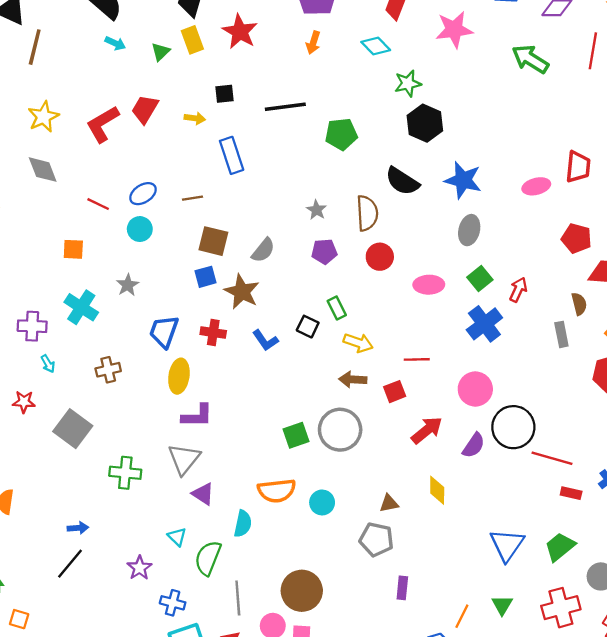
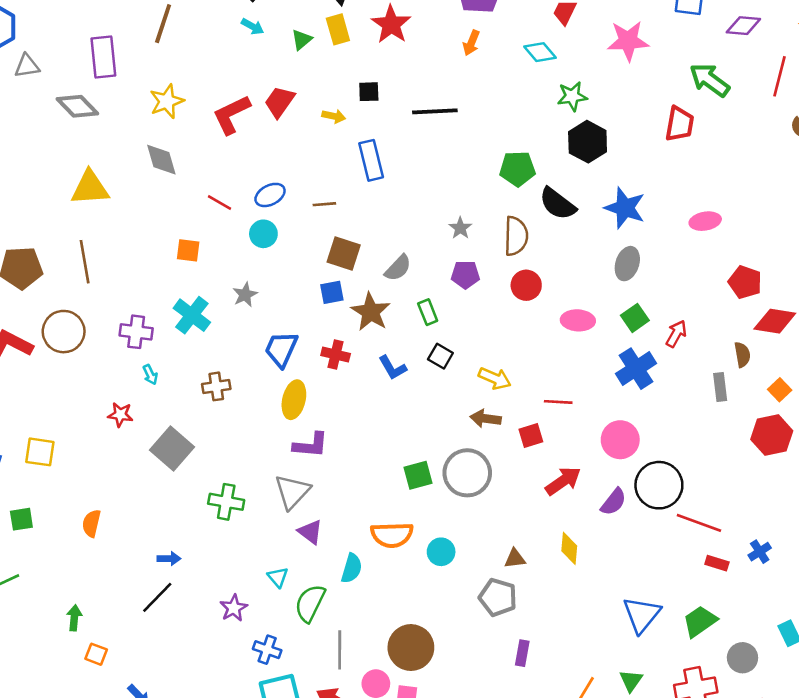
green pentagon: (341, 134) -> (518, 169), moved
red trapezoid: (578, 167) -> (680, 124), moved
green rectangle: (337, 308) -> (428, 312), moved

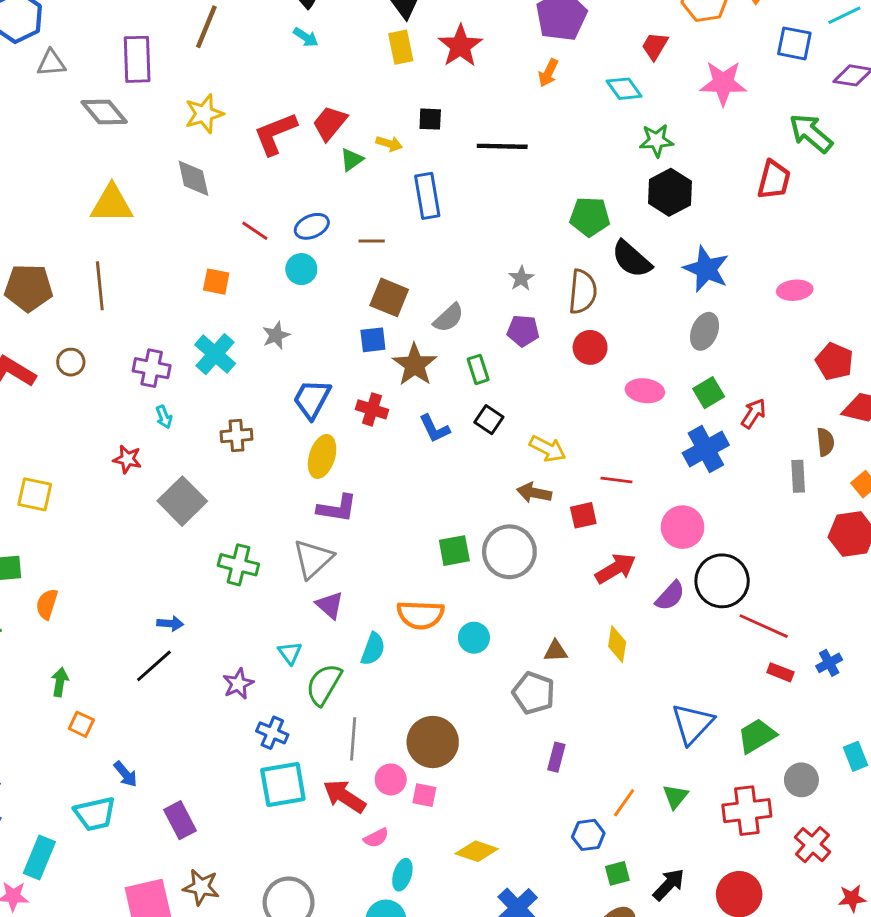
green triangle: (302, 40) -> (352, 160), moved
brown circle: (64, 332) -> (71, 362), size x0.6
orange semicircle: (91, 523) -> (47, 604), moved

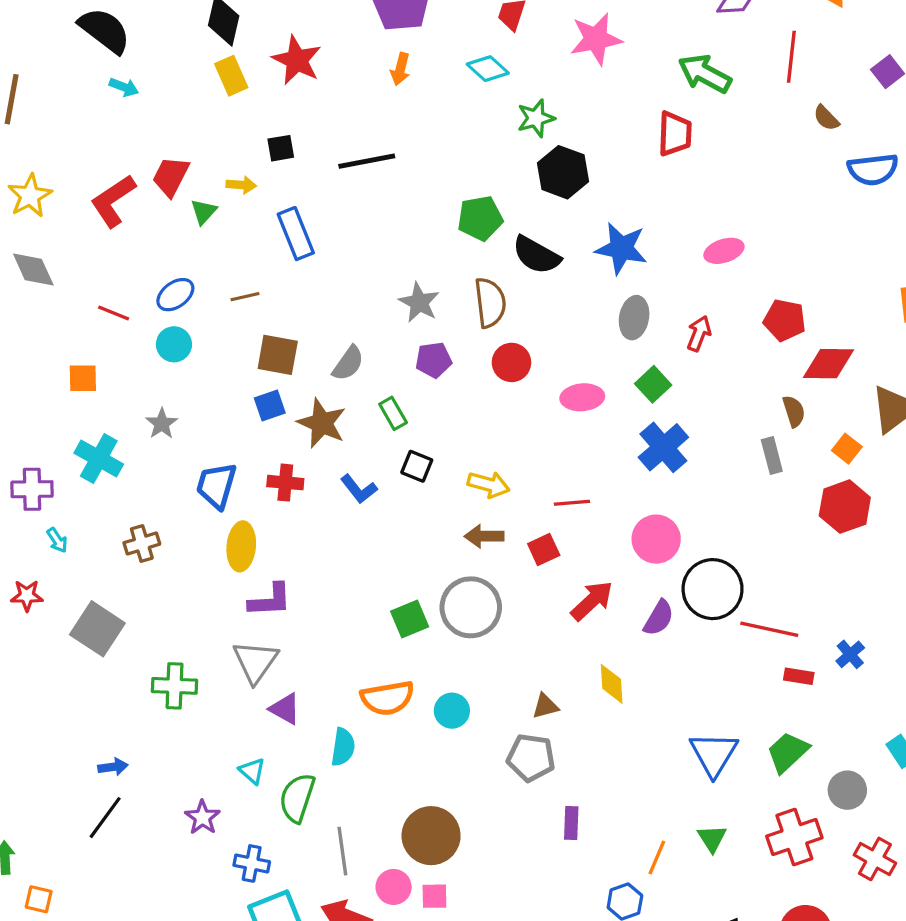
gray star: (521, 278) -> (419, 302), size x1.4
red arrow: (754, 413) -> (699, 333), moved

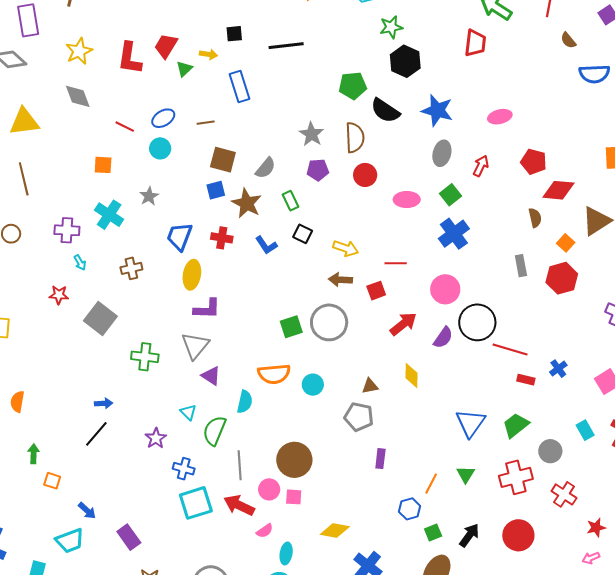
red L-shape: (113, 201) -> (130, 58), turned -52
gray rectangle: (772, 456) -> (521, 266), moved

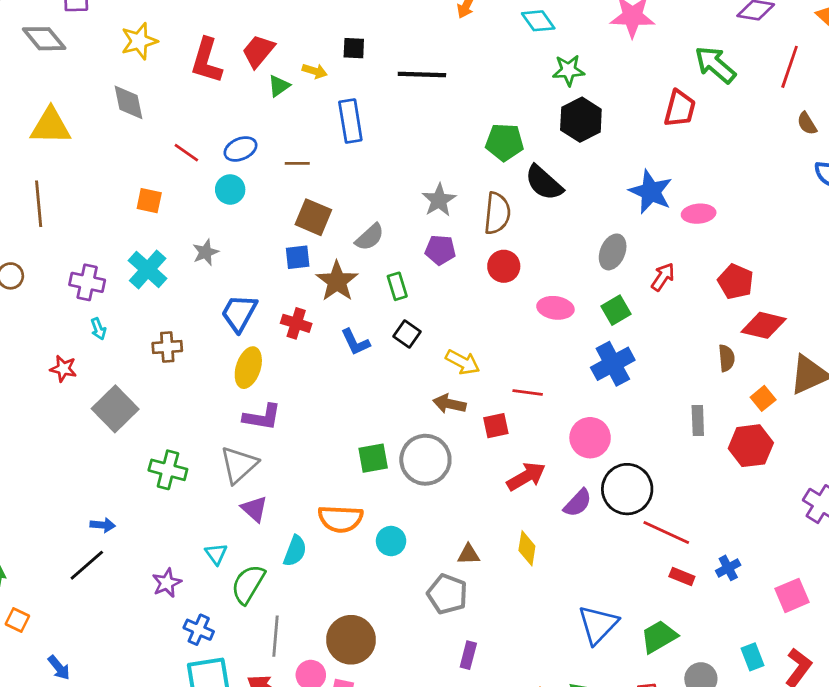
blue star: (437, 110) -> (651, 192), moved

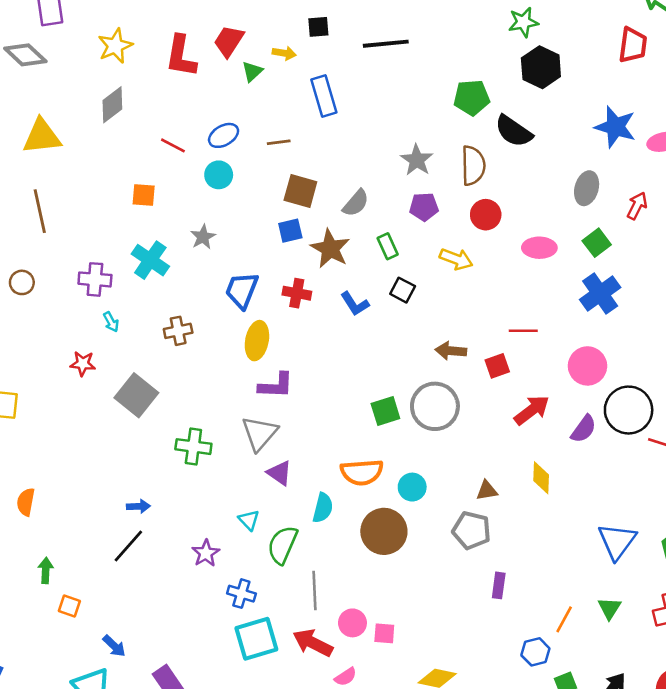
gray diamond: (128, 102) -> (112, 105), turned 72
yellow arrow: (463, 362) -> (456, 259), moved
brown circle: (351, 640) -> (384, 531), moved

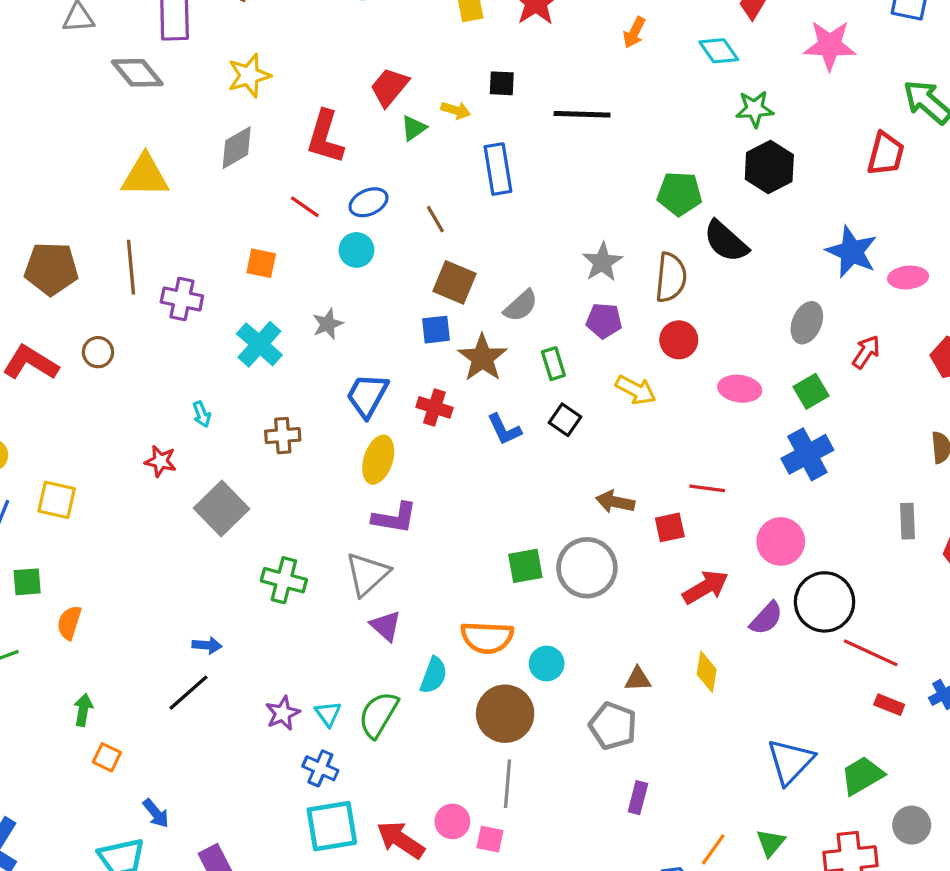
red L-shape: (181, 56) -> (325, 137), moved
brown line: (279, 142) -> (435, 219), turned 60
purple cross: (95, 279) -> (182, 299), moved
cyan triangle: (249, 520) -> (328, 714), moved
gray line: (315, 591) -> (507, 784), moved

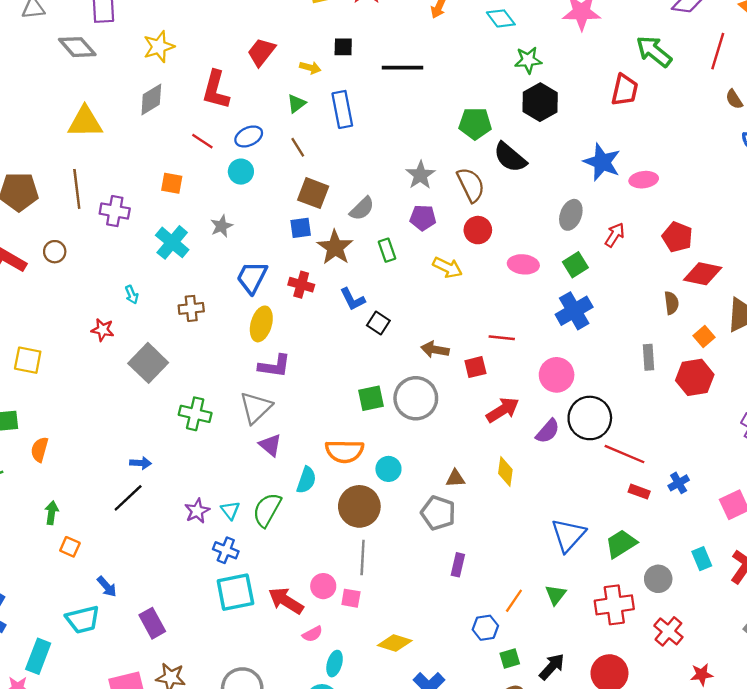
green triangle: (414, 128) -> (297, 104), moved
brown semicircle: (671, 277) -> (471, 185), turned -30
black square: (565, 420) -> (378, 323), moved

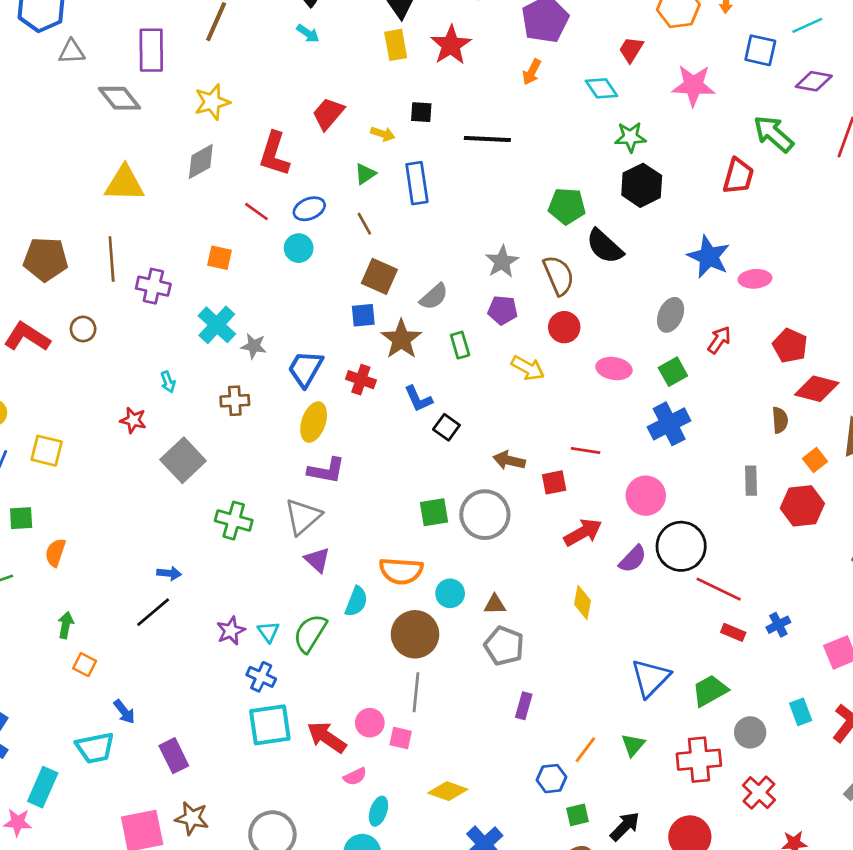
gray star: (222, 226) -> (254, 346), moved, turned 30
brown triangle: (455, 478) -> (495, 605), moved

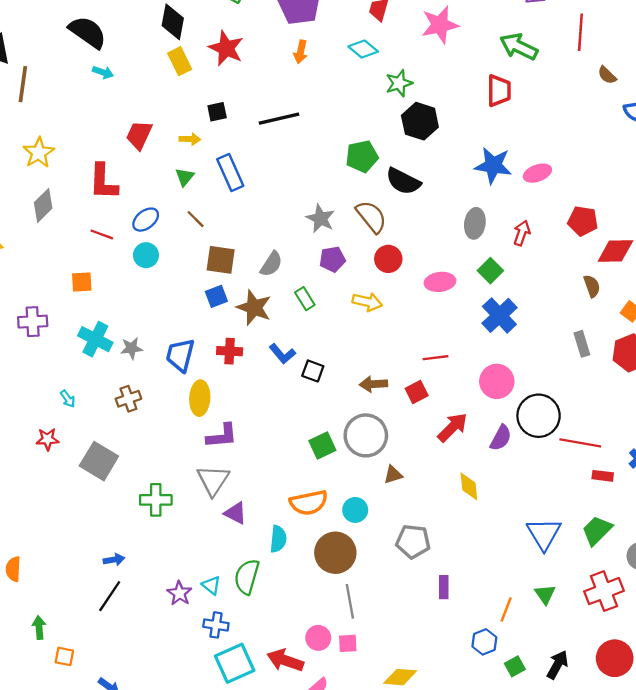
brown triangle: (495, 605) -> (393, 475), moved

